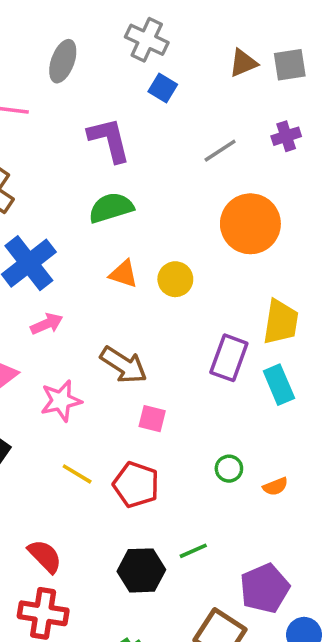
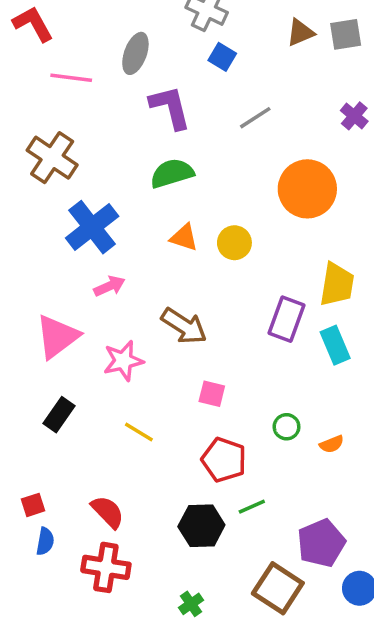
gray ellipse: (63, 61) -> (135, 53), moved
purple cross: (286, 136) -> (354, 116), moved, turned -32
gray line: (220, 151) -> (255, 118), moved
pink square: (152, 419) -> (212, 394), moved
red pentagon: (136, 485) -> (224, 460), moved

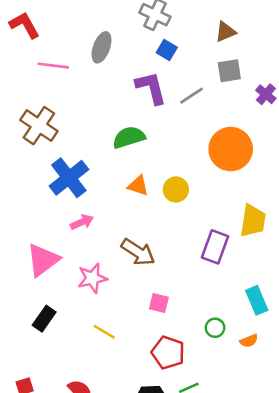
gray square: (346, 34) -> (229, 71), moved
purple L-shape: (170, 107) -> (151, 88), moved
cyan rectangle: (335, 345) -> (257, 300), moved

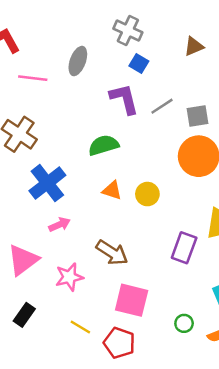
gray square: (229, 71) -> (197, 116), moved
pink square: (159, 303) -> (132, 300), size x1.8
red pentagon: (168, 353) -> (119, 343), moved

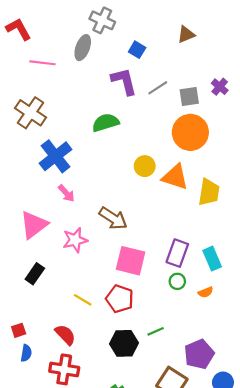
gray cross: (128, 31) -> (102, 20), moved
orange triangle: (112, 190) -> (175, 177), moved, size x1.5
pink arrow: (60, 225) -> (66, 193), turned 72
purple rectangle: (184, 248) -> (177, 253), moved
yellow line: (80, 327) -> (83, 300), moved

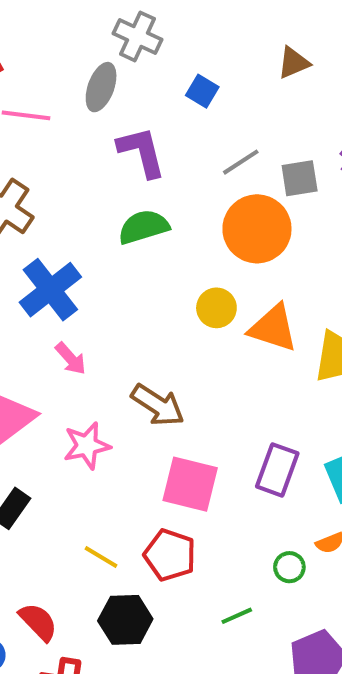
purple L-shape: (124, 81) -> (142, 152), moved
orange circle: (190, 132) -> (257, 229), moved
green circle: (177, 281) -> (289, 567), moved
red semicircle: (65, 335) -> (38, 622), moved
black hexagon: (124, 343) -> (125, 620), moved

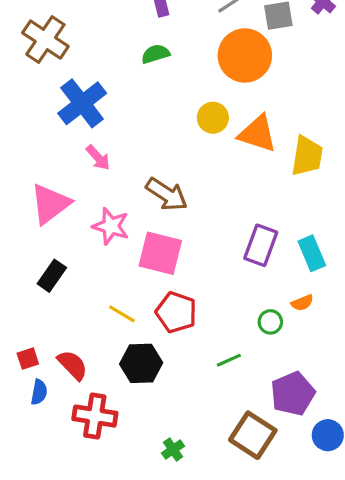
green semicircle: (144, 227) -> (155, 54), size x0.7
pink star: (87, 446) -> (111, 226), turned 30
pink square: (190, 484) -> (160, 253), moved

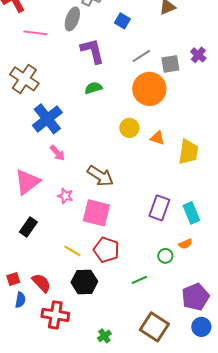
orange triangle: (258, 134) -> (157, 138), size x0.6
pink star: (111, 226) -> (65, 196), size x0.7
purple pentagon: (293, 394) -> (195, 297), moved

